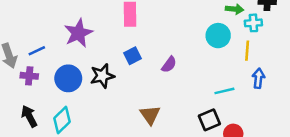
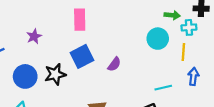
purple star: (78, 33) -> (34, 36), size x0.6
blue square: (133, 56) -> (82, 56), size x1.5

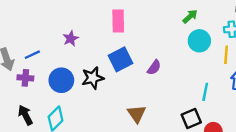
green arrow: (172, 15) -> (190, 16), moved, turned -48
cyan line: (163, 88) -> (205, 92), turned -66

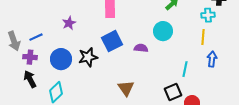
cyan circle: (199, 41) -> (163, 31), moved
purple semicircle: (154, 67) -> (141, 48), turned -120
black arrow: (25, 115) -> (30, 79), moved

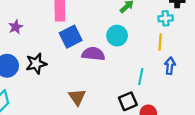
blue square: (112, 41) -> (71, 37), moved
purple semicircle: (141, 48) -> (93, 54), size x1.5

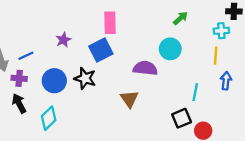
blue square: (71, 37) -> (101, 50), moved
black star: (36, 64) -> (85, 78), turned 30
brown triangle: (77, 97) -> (129, 99), moved

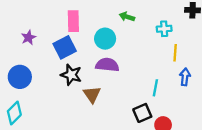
green arrow: (180, 18) -> (127, 17), moved, turned -120
cyan cross: (221, 31) -> (164, 29), moved
cyan circle: (170, 49) -> (105, 39), moved
black star: (85, 78) -> (71, 75), moved

